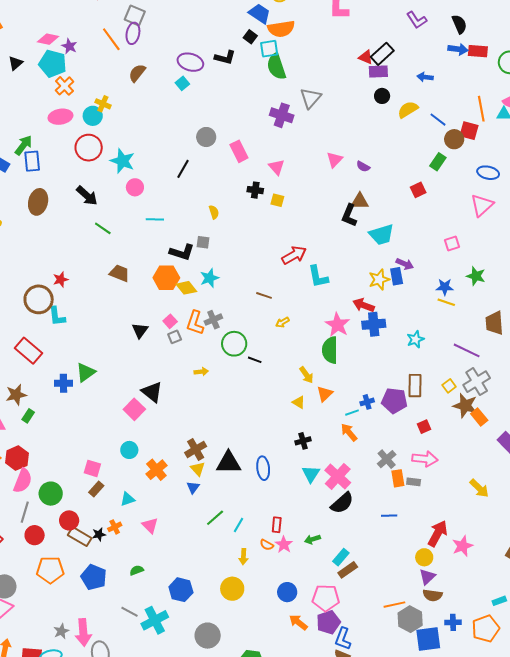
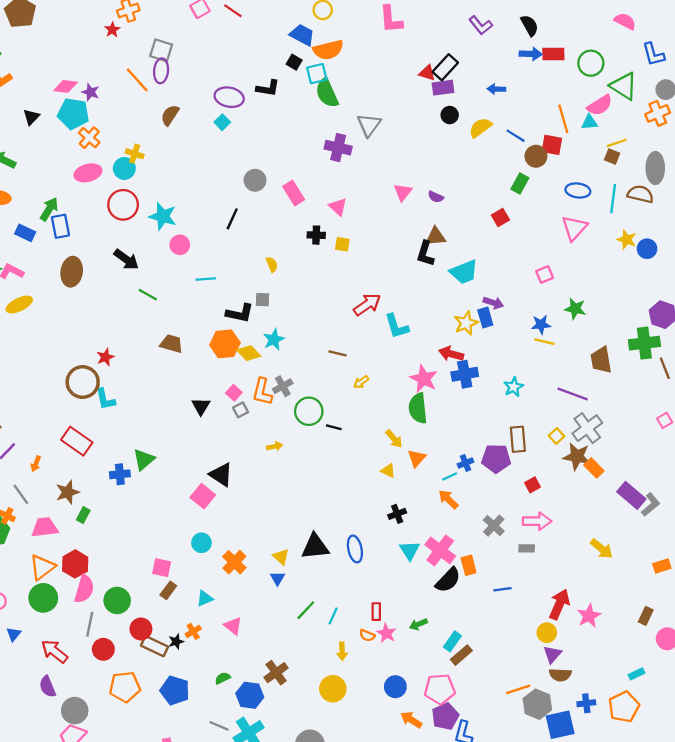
brown cross: (196, 449) -> (276, 673), moved
orange rectangle: (398, 478) -> (469, 565), moved
blue hexagon: (181, 590) -> (250, 695), moved

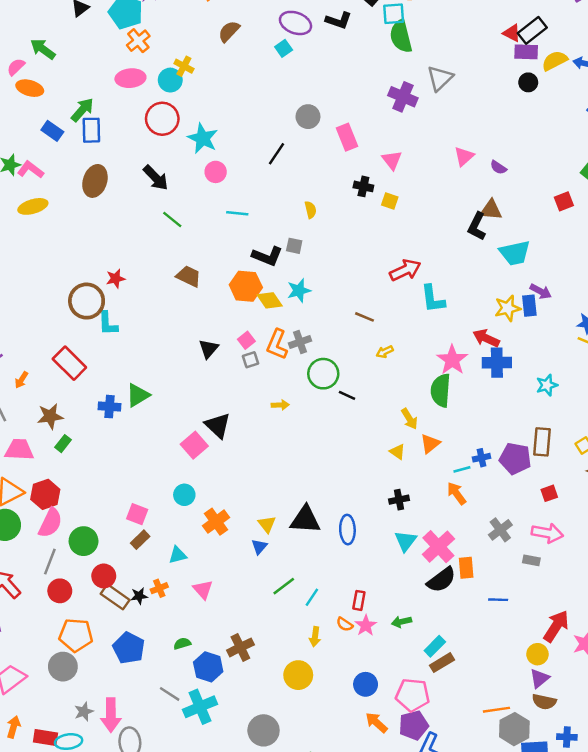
yellow semicircle: (480, 128) -> (555, 61), moved
gray circle: (75, 711) -> (63, 667), moved

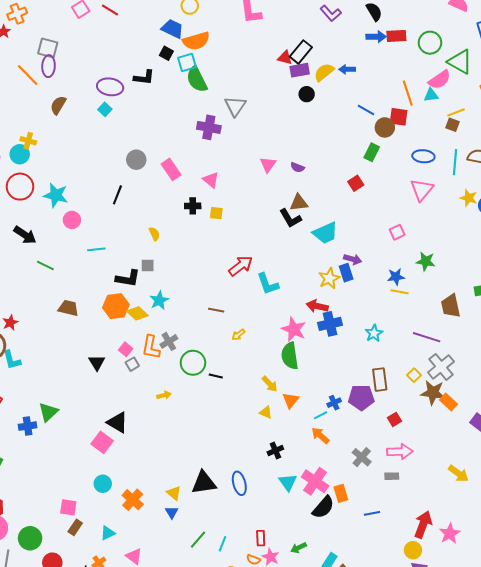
black L-shape: (477, 226) -> (290, 218), turned -45

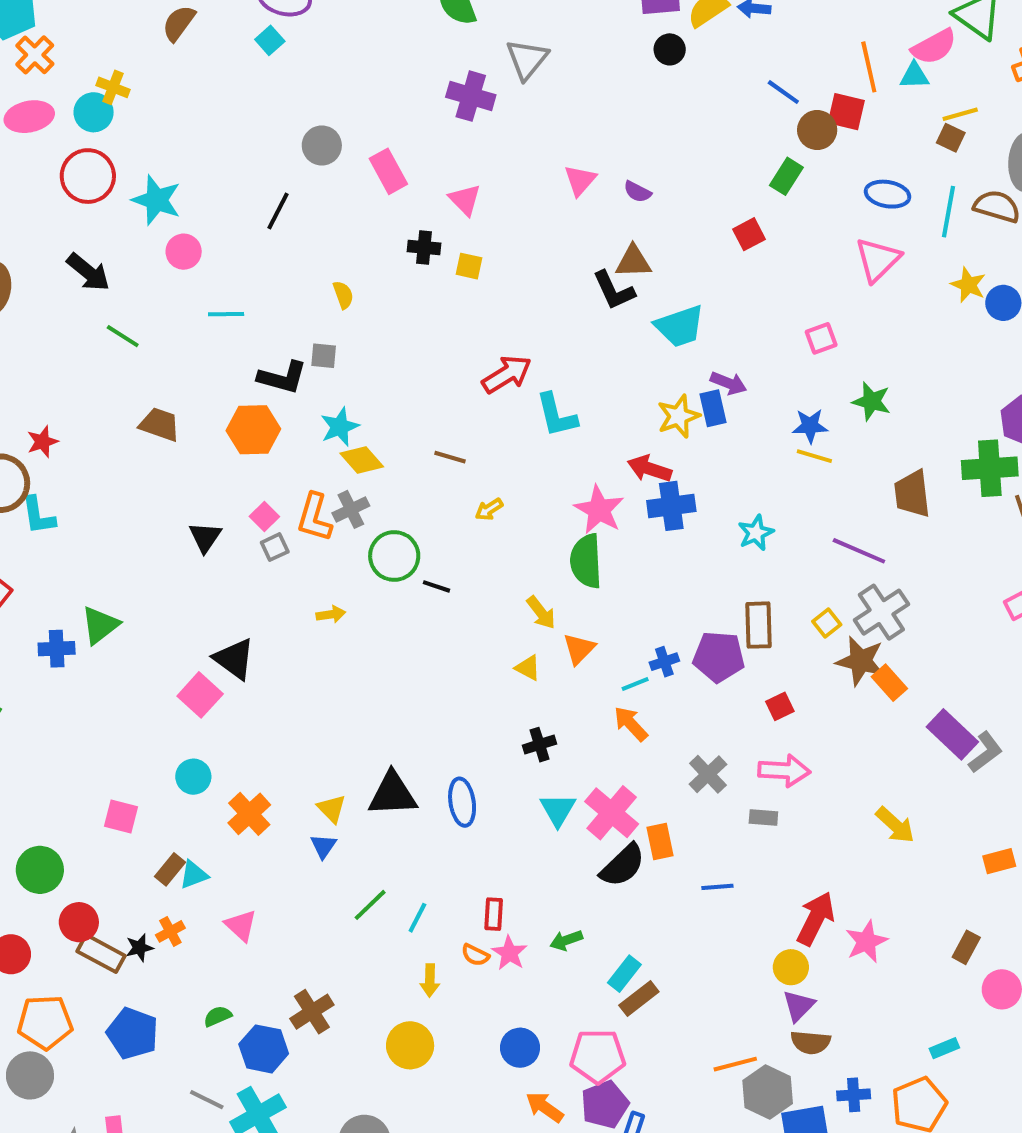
yellow diamond: (137, 313) -> (362, 460), moved
brown rectangle: (75, 527) -> (170, 869), moved

